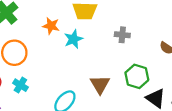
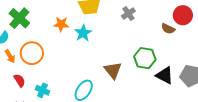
gray cross: (122, 35) -> (128, 14), moved, turned -32
cyan cross: (20, 85) -> (43, 90), moved

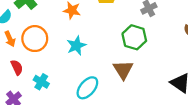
cyan star: (83, 33) -> (76, 46), moved
green hexagon: (145, 58) -> (134, 37), moved

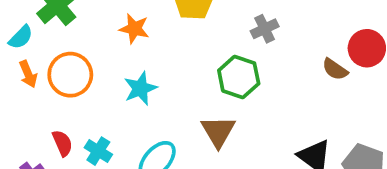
red semicircle: (17, 67) -> (62, 143), moved
cyan cross: (41, 82) -> (98, 151), moved

